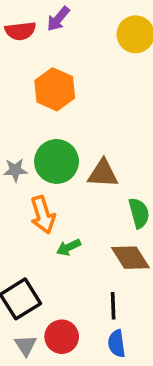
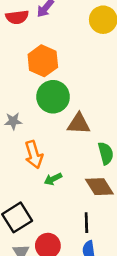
green circle: (57, 161) -> (53, 97), moved

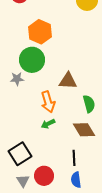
green circle: (53, 97) -> (32, 60), moved
orange arrow: (34, 155) -> (48, 102), moved

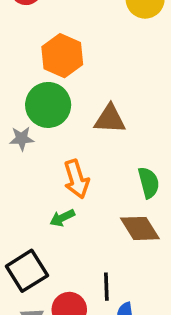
brown triangle: (68, 81) -> (110, 119), moved
green arrow: (48, 124) -> (62, 218), moved
black line: (74, 158) -> (106, 287), moved

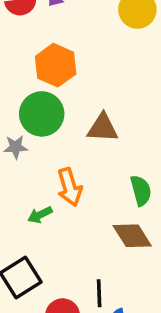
green arrow: (62, 218) -> (40, 215), moved

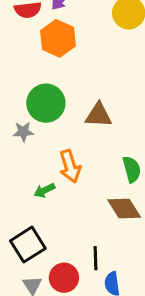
orange hexagon: (56, 65) -> (58, 38), moved

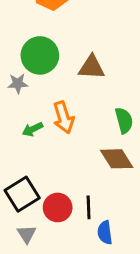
green arrow: (44, 190) -> (33, 129), moved
red circle: (64, 278) -> (58, 207), moved

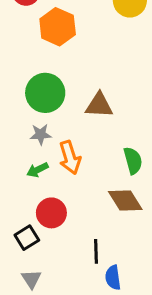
gray star: (18, 83) -> (41, 134), moved
black square: (22, 194) -> (27, 238), size x0.7
red circle: (58, 207) -> (51, 213), moved

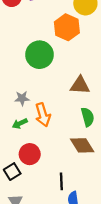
orange hexagon: (58, 27) -> (67, 27), moved
green circle: (45, 93) -> (40, 55), moved
brown triangle: (99, 105) -> (80, 85), moved

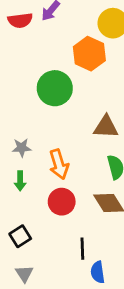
gray star: (22, 98) -> (22, 148), moved
green arrow: (20, 124) -> (20, 181), moved, turned -64
red circle: (30, 154) -> (62, 202), moved

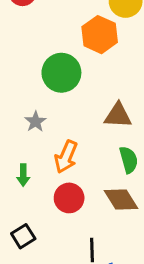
gray star: (22, 148) -> (35, 122), moved, turned -30
orange arrow: (59, 164) -> (66, 157), turned 40

